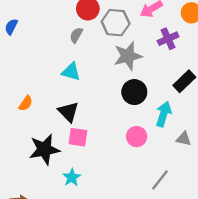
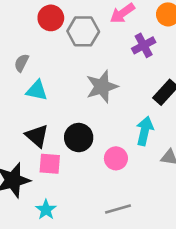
gray semicircle: (76, 35) -> (22, 63), moved
gray star: (128, 56) -> (102, 87), moved
black circle: (134, 92) -> (79, 138), moved
gray line: (160, 180) -> (118, 209), moved, turned 40

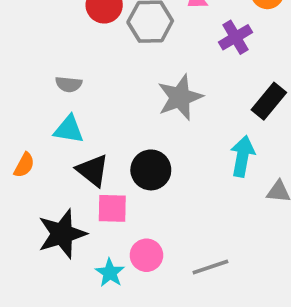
gray semicircle: (22, 63) -> (69, 84), moved, turned -108
cyan triangle: (37, 90) -> (69, 129), moved
pink circle: (116, 158) -> (146, 255), moved

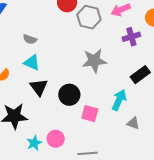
gray semicircle: (69, 84) -> (30, 39), moved
pink square: (112, 208) -> (90, 114), moved

